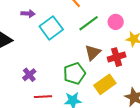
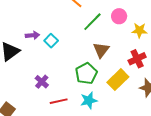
purple arrow: (28, 14) -> (32, 35), moved
cyan square: (51, 28) -> (51, 41), moved, size x0.6
red cross: (117, 57) -> (137, 59), moved

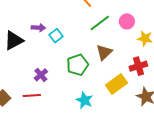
green pentagon: (86, 74) -> (77, 65), moved
cyan star: (89, 100) -> (85, 100), turned 30
red line: (59, 101) -> (32, 95), moved

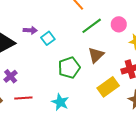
purple cross: (41, 75) -> (11, 76), moved
cyan star: (85, 100) -> (60, 102), moved

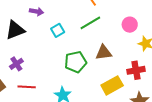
green line: (92, 26) -> (90, 23), moved
purple arrow: (30, 30) -> (37, 12), moved
brown triangle: (96, 55) -> (104, 53), turned 30

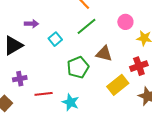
brown triangle: (104, 53) -> (104, 54), turned 30
purple cross: (16, 64) -> (20, 79), turned 32
red line: (27, 87) -> (44, 94), moved

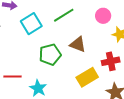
cyan square: (55, 39) -> (31, 24), size x1.5

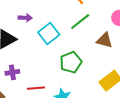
brown triangle: (78, 44) -> (105, 40), moved

